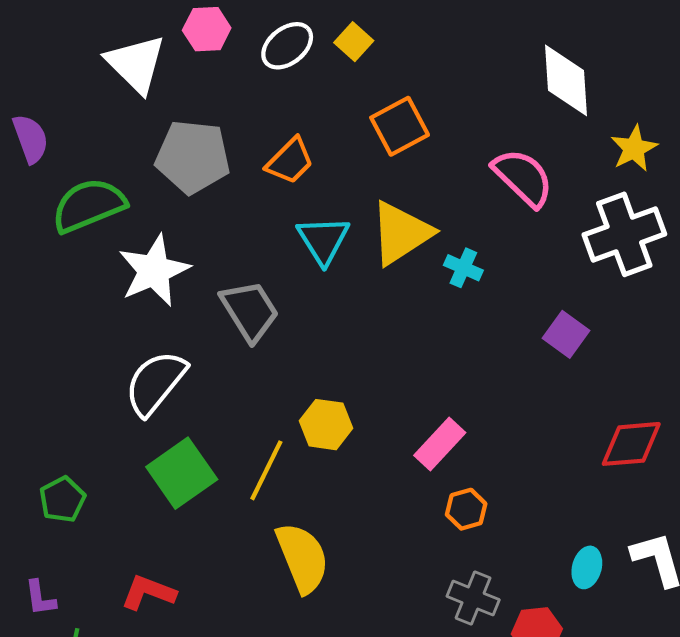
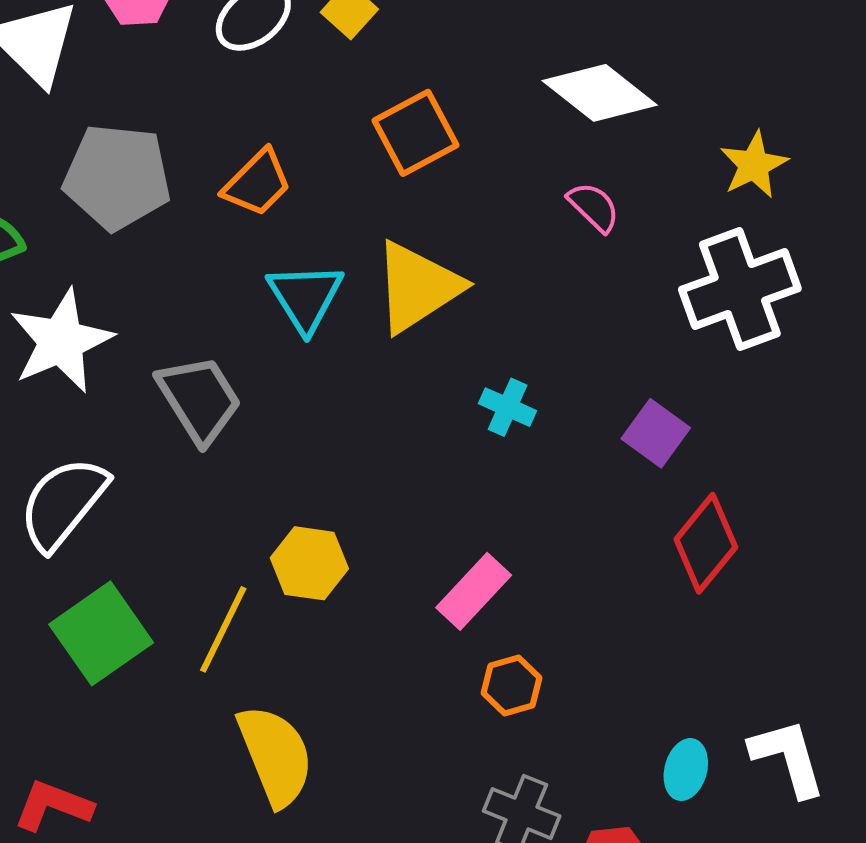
white diamond: (566, 80) -> (600, 93), moved, turned -48
pink semicircle: (523, 178) -> (594, 207), size x0.6
cyan cross: (463, 268) -> (508, 407), moved
red diamond: (631, 444) -> (706, 543), moved, turned -46

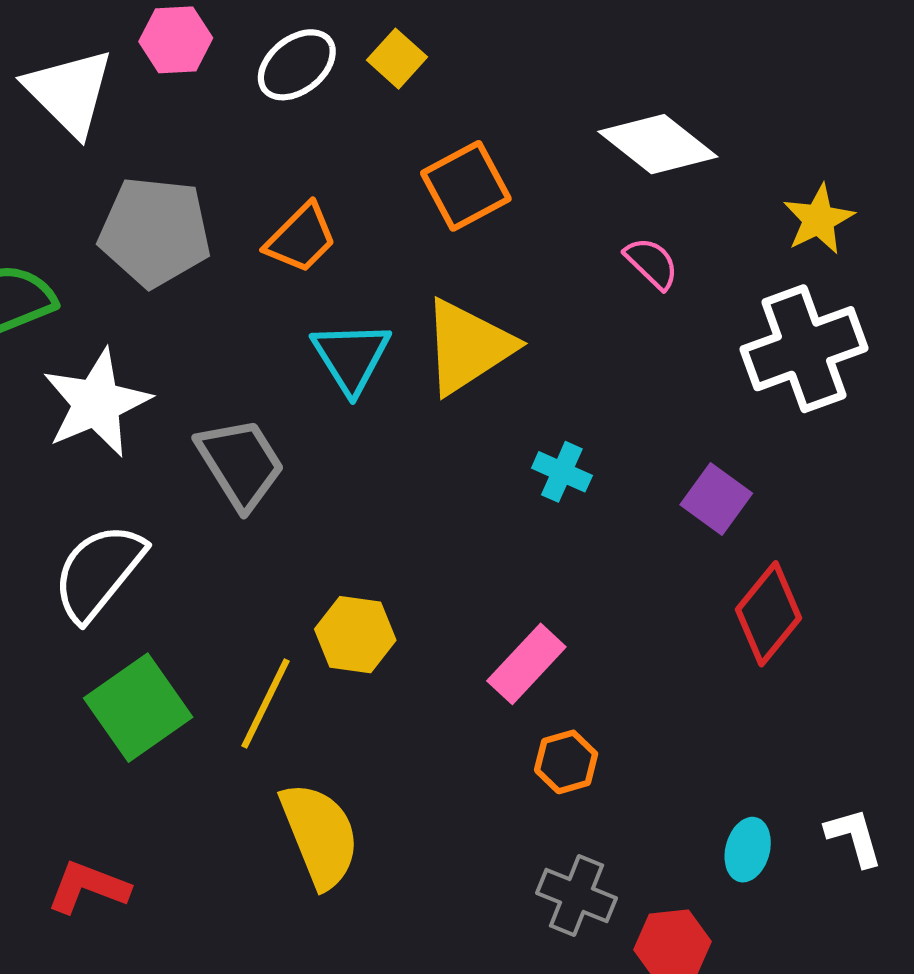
white L-shape: (788, 758) -> (854, 837), size x0.7

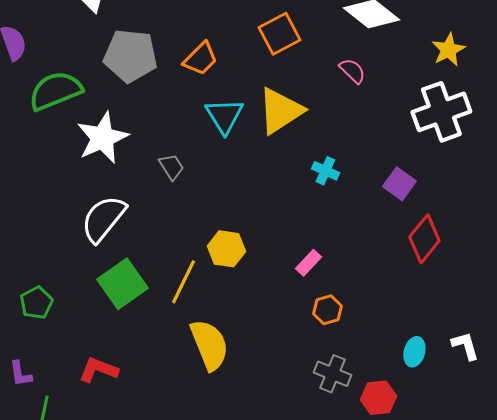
pink semicircle: (652, 263) -> (352, 71), moved
gray trapezoid: (240, 463) -> (171, 167), size x0.6
pink rectangle: (526, 664) -> (308, 263), size x0.7

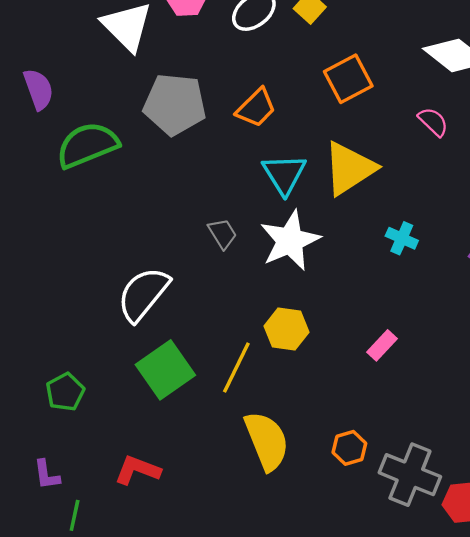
white star: (102, 138) -> (290, 241), moved
orange hexagon: (327, 310) -> (349, 448), moved
gray cross: (332, 374) -> (410, 475), size x1.4

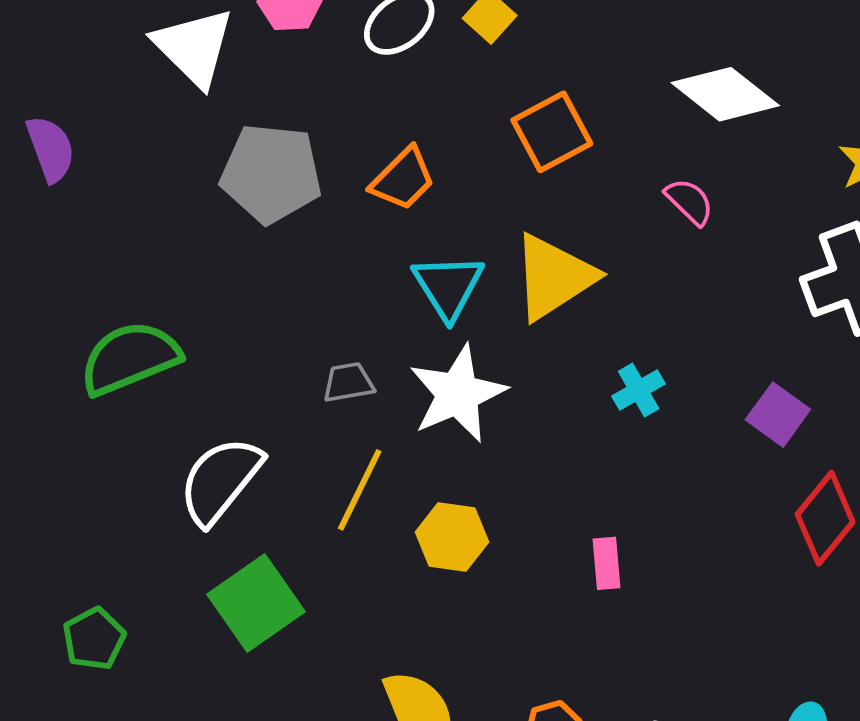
green semicircle: (87, 145) -> (130, 358), moved
gray trapezoid: (222, 234) -> (348, 382), turned -68
cyan cross: (402, 238) -> (639, 390), turned 36
pink rectangle: (382, 345) -> (607, 563), turned -48
yellow line: (236, 368) -> (360, 490), moved

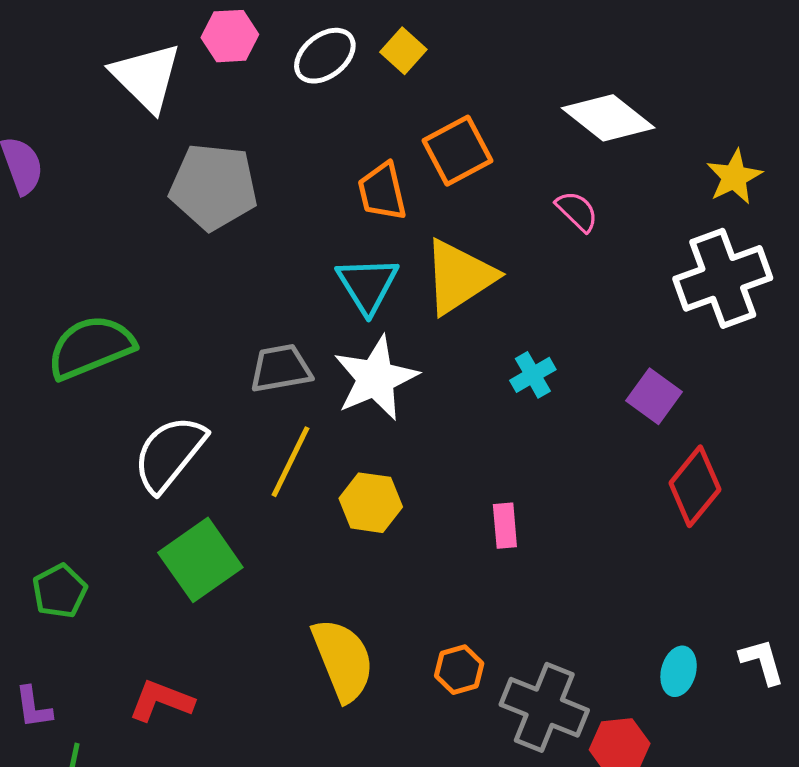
orange trapezoid: (403, 179) -> (382, 192), moved, turned 122
gray trapezoid: (348, 382) -> (281, 368), size x1.4

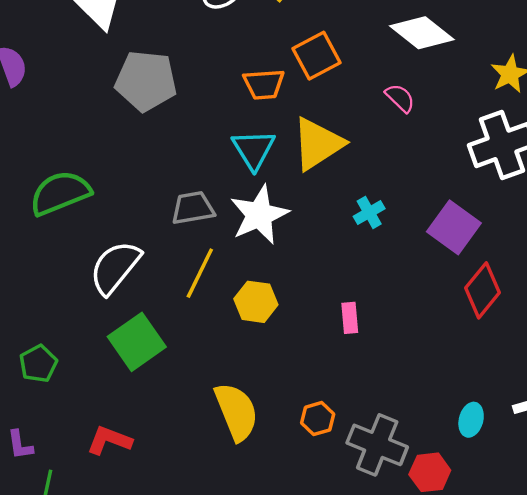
orange trapezoid: (382, 192) -> (264, 84), turned -81
purple square: (654, 396) -> (454, 227), size x1.4

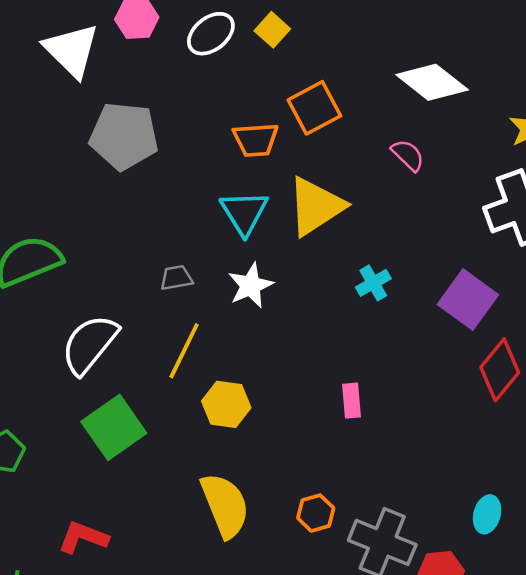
gray trapezoid: (193, 208) -> (176, 278), size x0.7
white star: (259, 215) -> (251, 285), size x0.7
yellow hexagon: (256, 302) -> (226, 404), moved

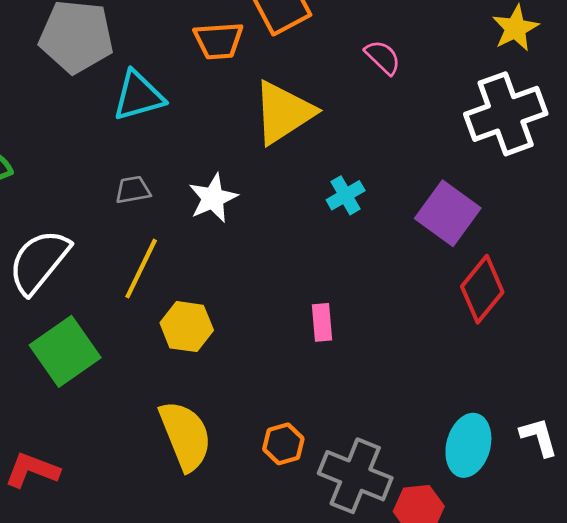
cyan triangle: (244, 213) -> (138, 96), moved, turned 46
cyan ellipse: (487, 514) -> (468, 445), size x1.5

